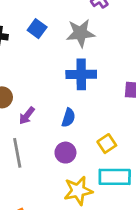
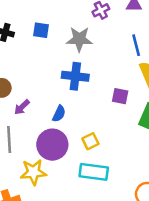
blue square: (37, 29) -> (41, 30), turned -35
purple circle: (65, 153) -> (52, 145), size x1.6
yellow star: (78, 191) -> (33, 172), moved

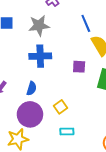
cyan rectangle: (94, 172) -> (67, 131), size x0.6

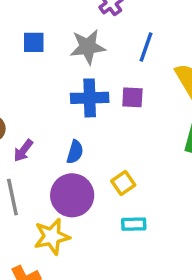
blue line: (86, 23) -> (146, 47), moved, turned 42
purple square: (79, 67) -> (132, 97), moved

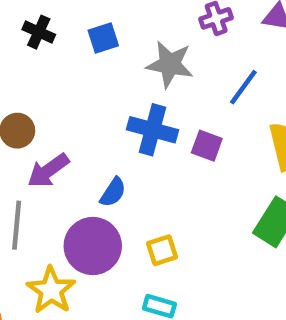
blue square: (34, 42) -> (103, 38), turned -35
purple arrow: (23, 151) -> (48, 171), size x1.4
yellow star: (52, 237) -> (51, 290), turned 30

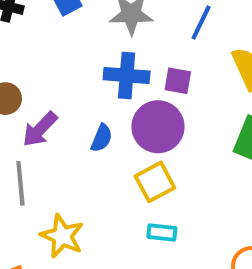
purple circle: (93, 246) -> (158, 127), moved
yellow square: (162, 250) -> (155, 182), size x1.4

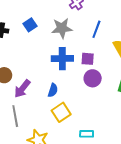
purple circle: (158, 127) -> (93, 78), moved, size x0.7
yellow square: (155, 182) -> (61, 112), moved

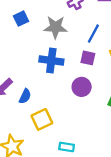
purple square: (88, 59) -> (88, 58), moved
blue semicircle: (53, 90) -> (25, 96), moved

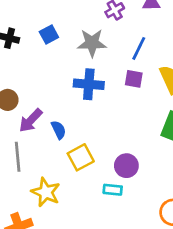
purple circle: (82, 87) -> (126, 166), moved
blue semicircle: (25, 96) -> (59, 130), turned -48

